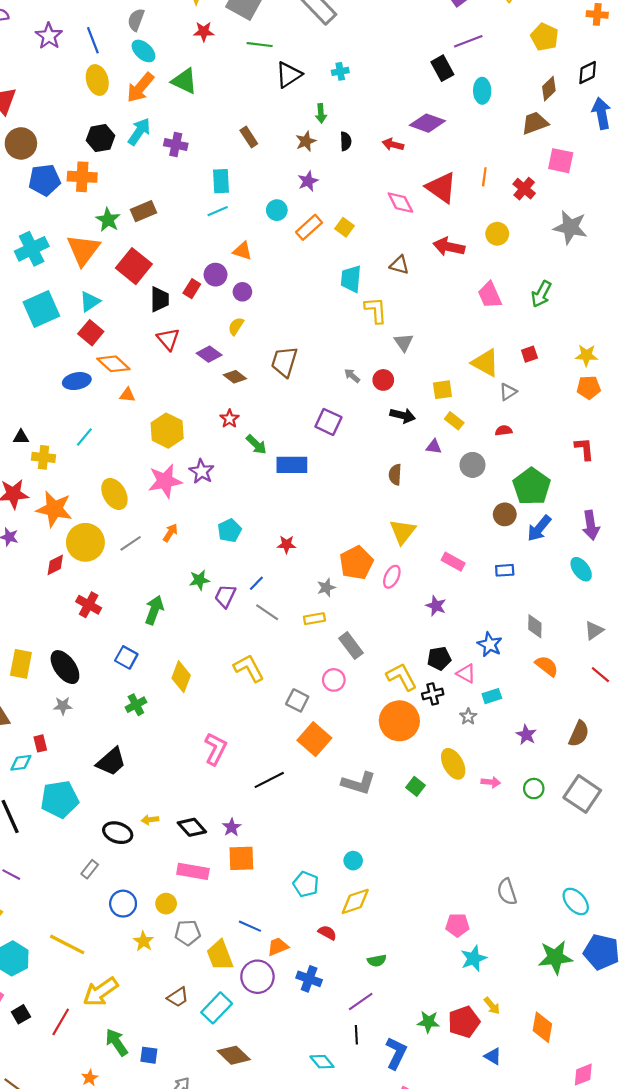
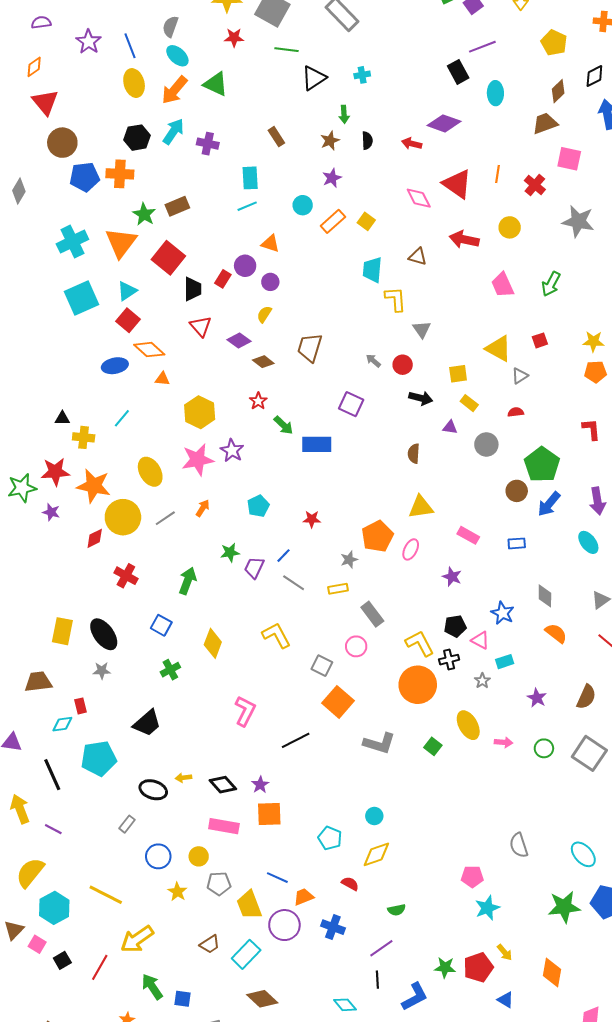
yellow triangle: (403, 532) -> (421, 507), turned 44
blue L-shape: (396, 1053) -> (415, 997), turned 36

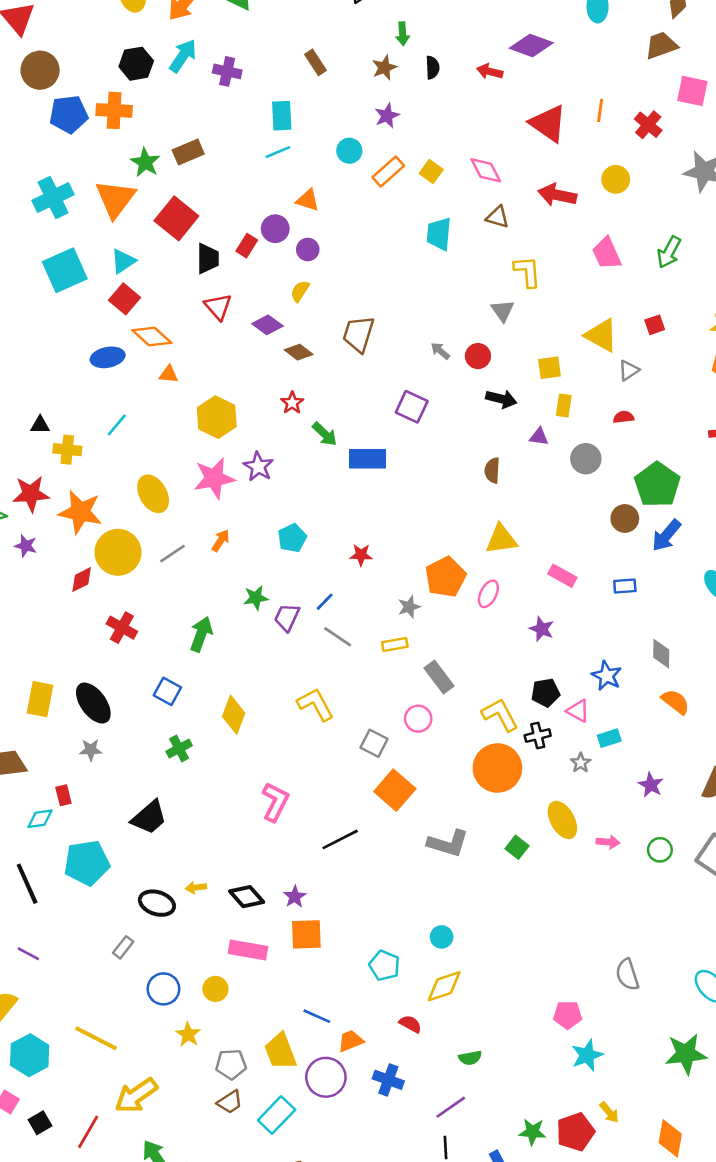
pink diamond: (419, 198) -> (486, 170), moved
yellow L-shape: (396, 299) -> (527, 272), moved
yellow rectangle: (469, 403) -> (564, 405), turned 60
gray pentagon: (219, 884) -> (231, 1064), moved

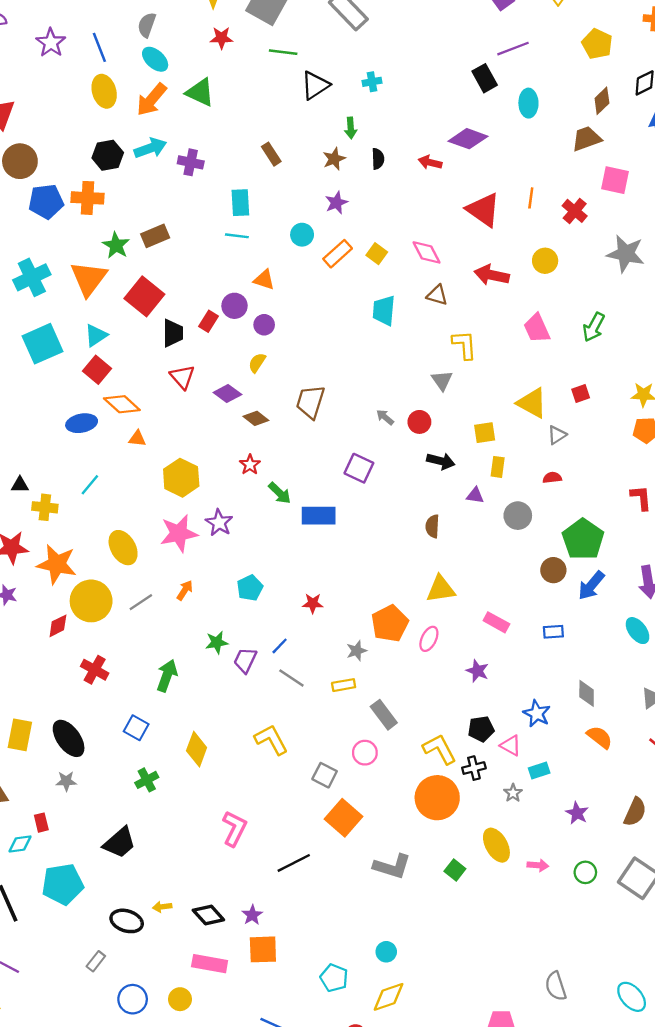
cyan arrow: (183, 56) -> (150, 148), turned 36
cyan line: (278, 152) -> (237, 236), turned 30

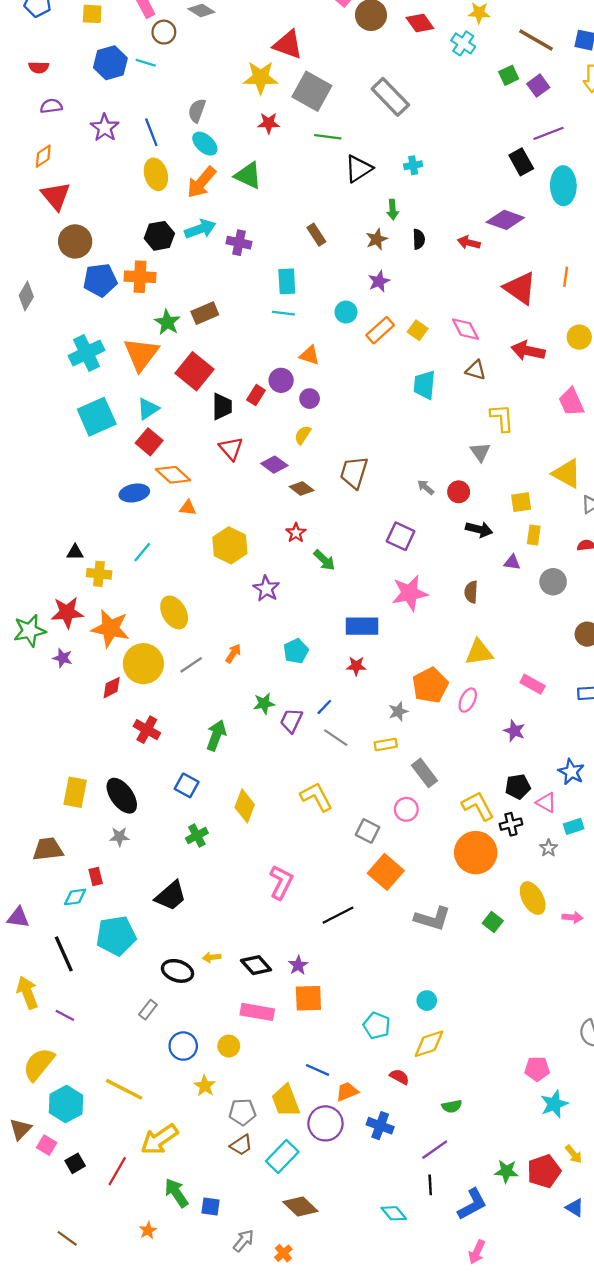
cyan ellipse: (528, 103) -> (563, 186), size x1.4
blue rectangle: (319, 516) -> (362, 626), moved
pink star: (179, 533) -> (410, 593), moved

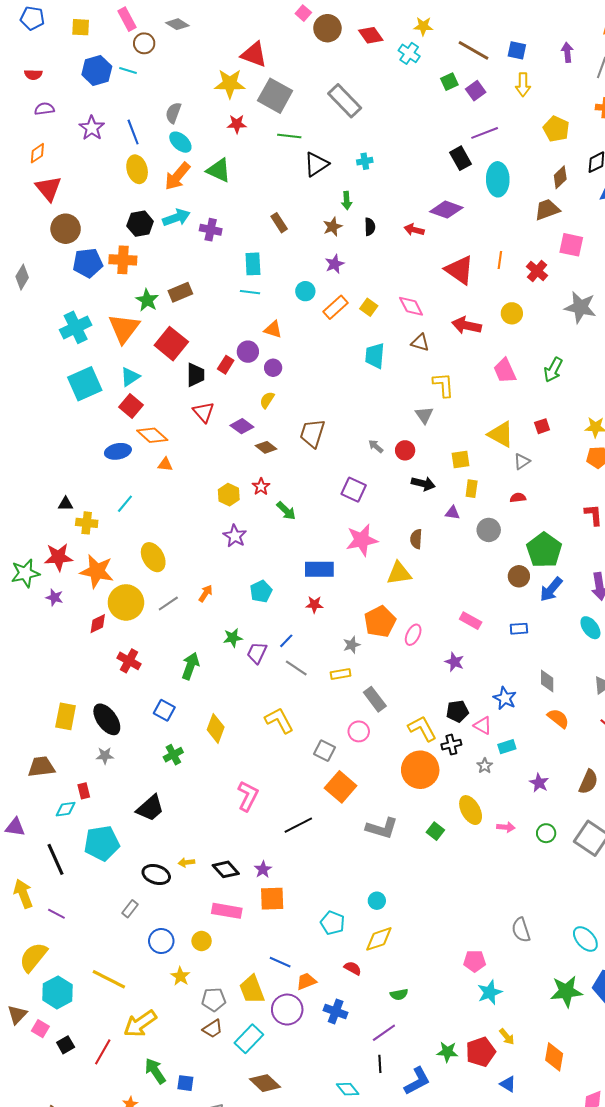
yellow hexagon: (230, 545) -> (229, 495), moved, size x0.7
yellow triangle: (479, 652) -> (399, 573), moved

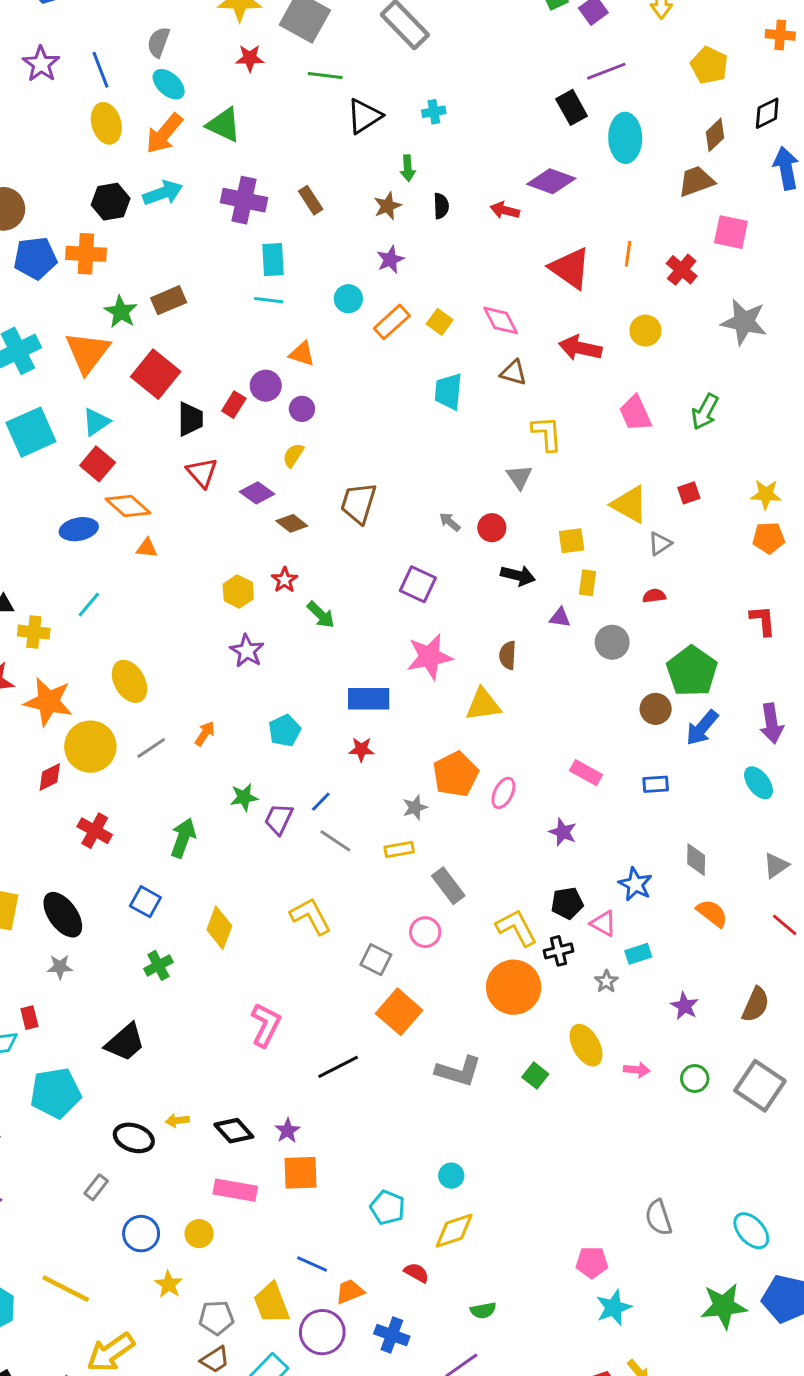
purple cross: (211, 230) -> (244, 200), moved, size x1.4

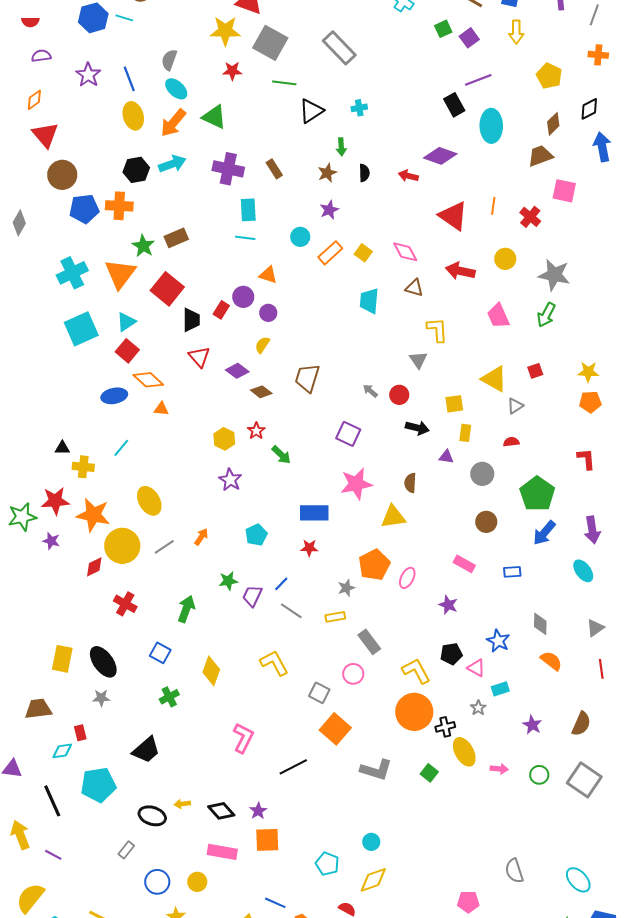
gray star: (744, 322) -> (554, 275), moved
brown circle: (656, 709) -> (486, 522), moved
red line: (785, 925) -> (601, 669), turned 42
black cross: (558, 951) -> (445, 727), moved

